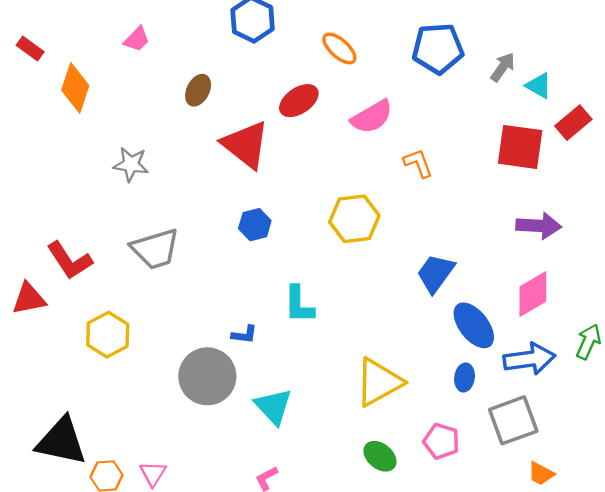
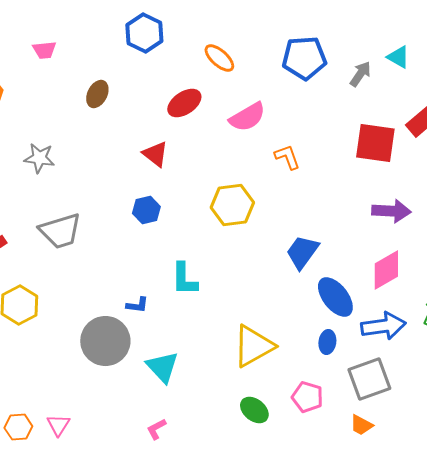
pink trapezoid: (137, 39) -> (44, 50), turned 40
cyan triangle: (539, 86) -> (398, 57), moved
red triangle: (246, 145) -> (155, 154), moved, size x0.6
orange trapezoid: (541, 474) -> (361, 425), moved

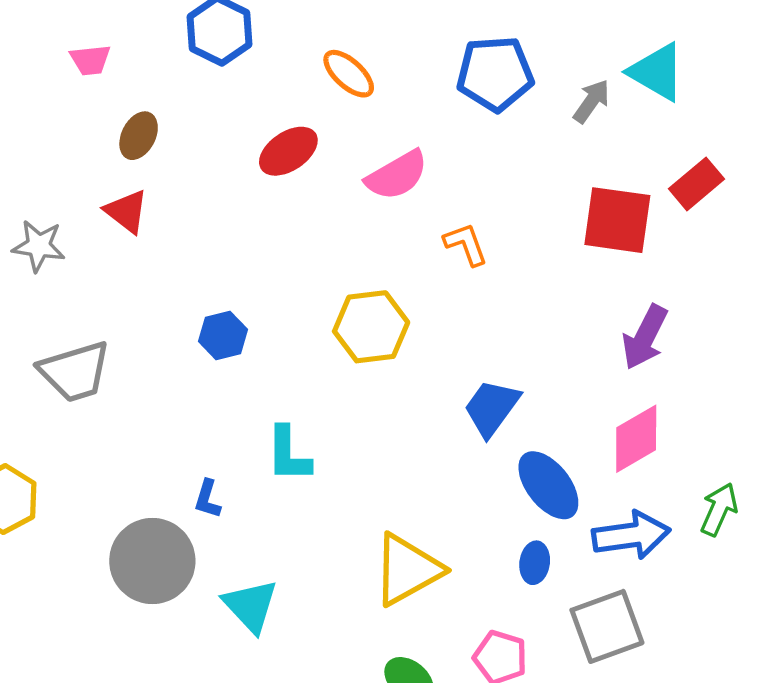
pink trapezoid: (44, 50) -> (90, 60), moved
cyan triangle: (398, 57) -> (657, 72), size x1.5
red triangle: (155, 154) -> (127, 211), moved
purple arrow: (391, 211) -> (645, 337), turned 114
blue L-shape: (137, 305) -> (207, 499), turned 100

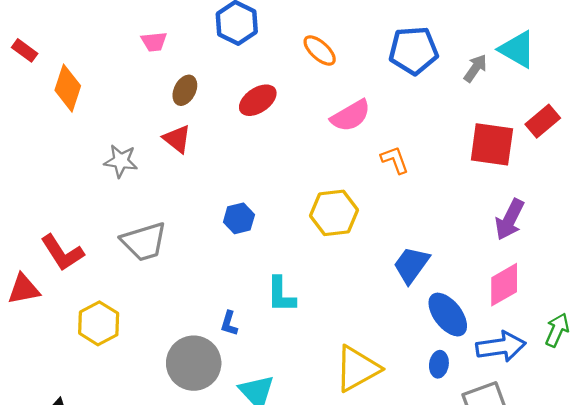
red ellipse: (288, 151) -> (258, 100), moved

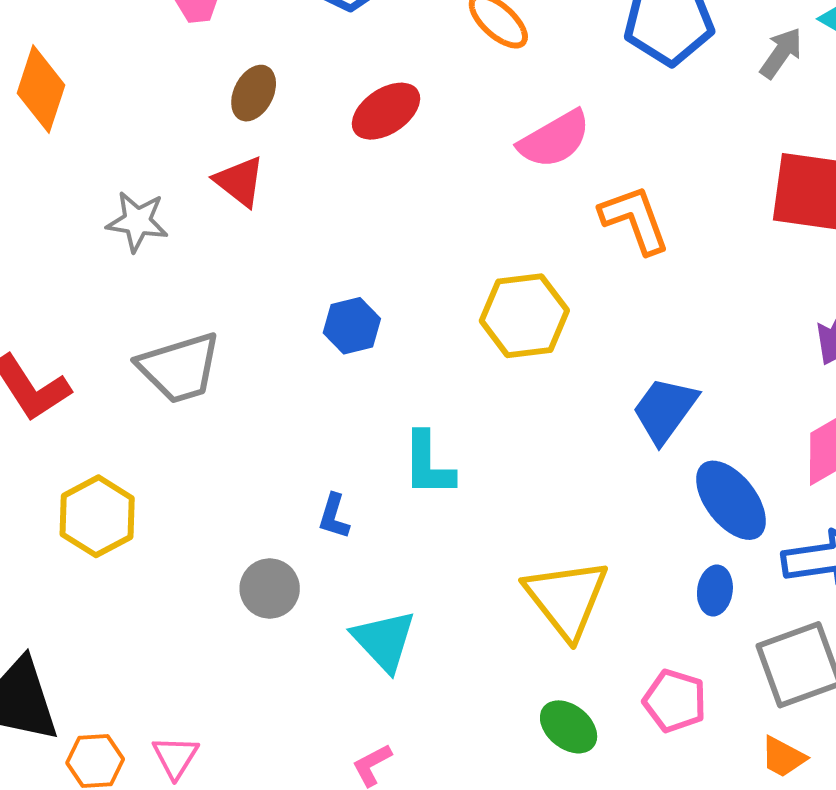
orange L-shape: (395, 160) -> (635, 219), size x1.4
gray circle: (194, 363) -> (270, 588), size x0.6
yellow triangle: (357, 369) -> (567, 599), turned -39

